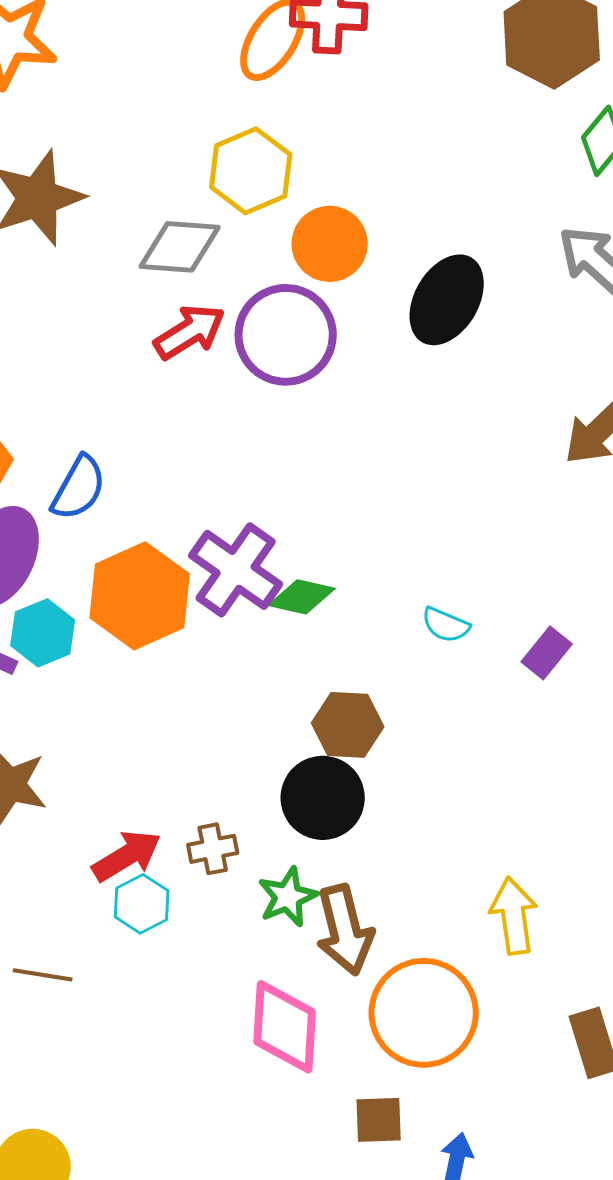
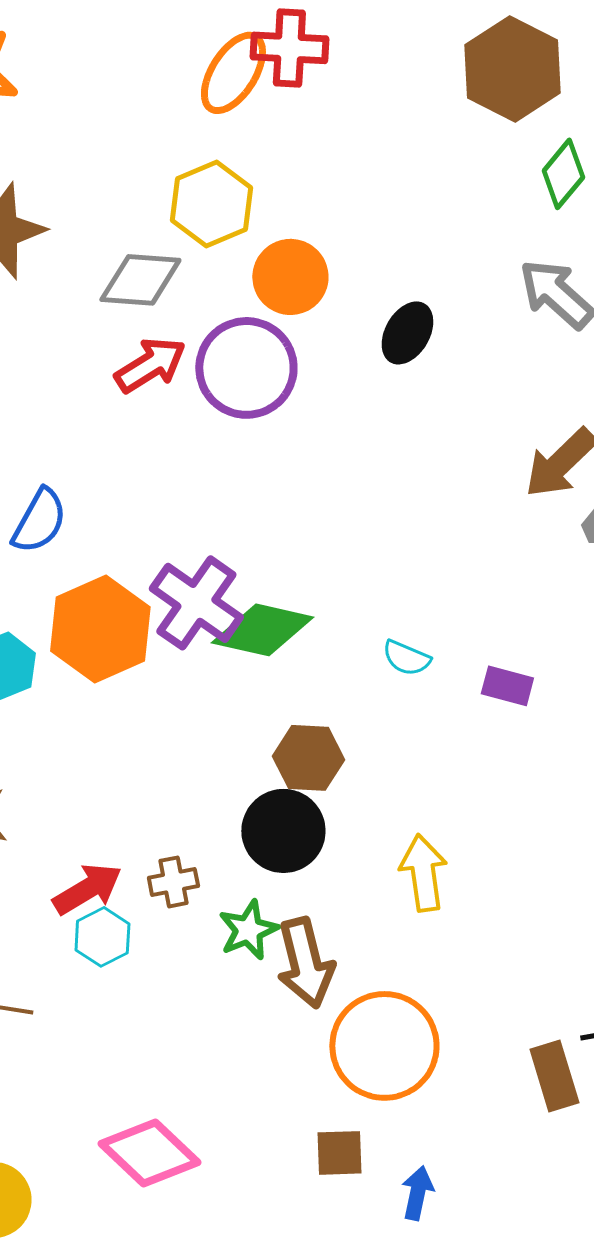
black ellipse: (447, 300) -> (407, 333), size x0.7
green diamond: (302, 597) -> (262, 630), size x1.5
purple rectangle: (547, 653) -> (507, 686), turned 66
yellow arrow: (514, 916) -> (423, 873), moved
pink diamond: (285, 1027) -> (149, 1153), moved, turned -50

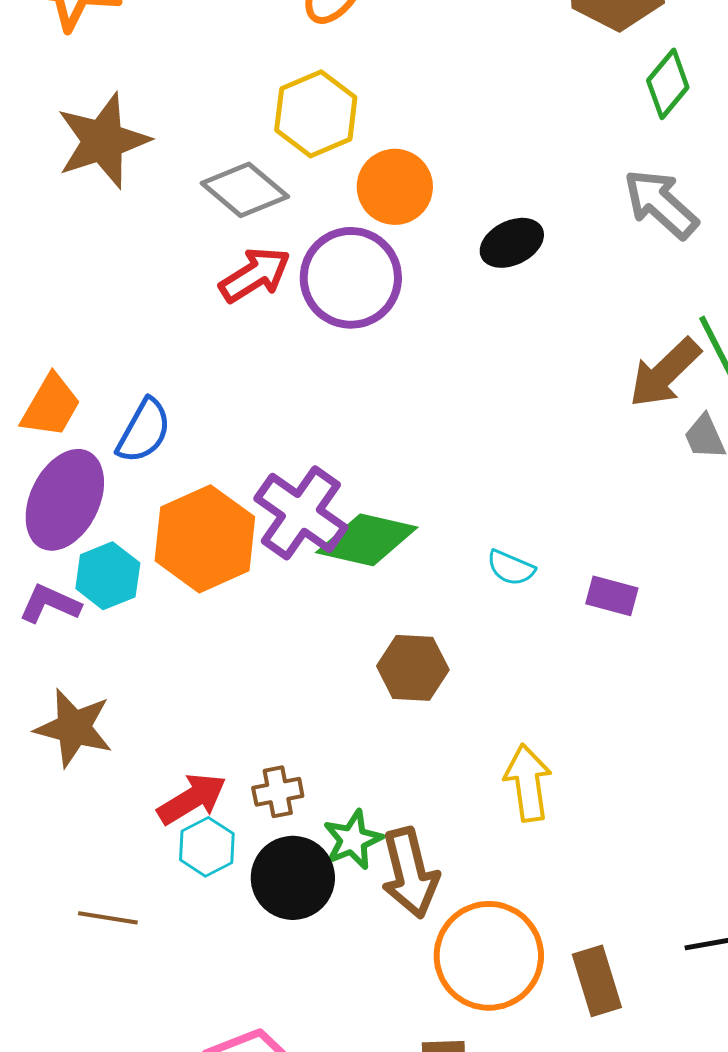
gray diamond: (140, 280) -> (245, 190), turned 36
black ellipse: (407, 333) -> (512, 243), turned 34
black circle: (283, 831) -> (293, 878), moved
brown rectangle: (554, 1076) -> (597, 981), moved

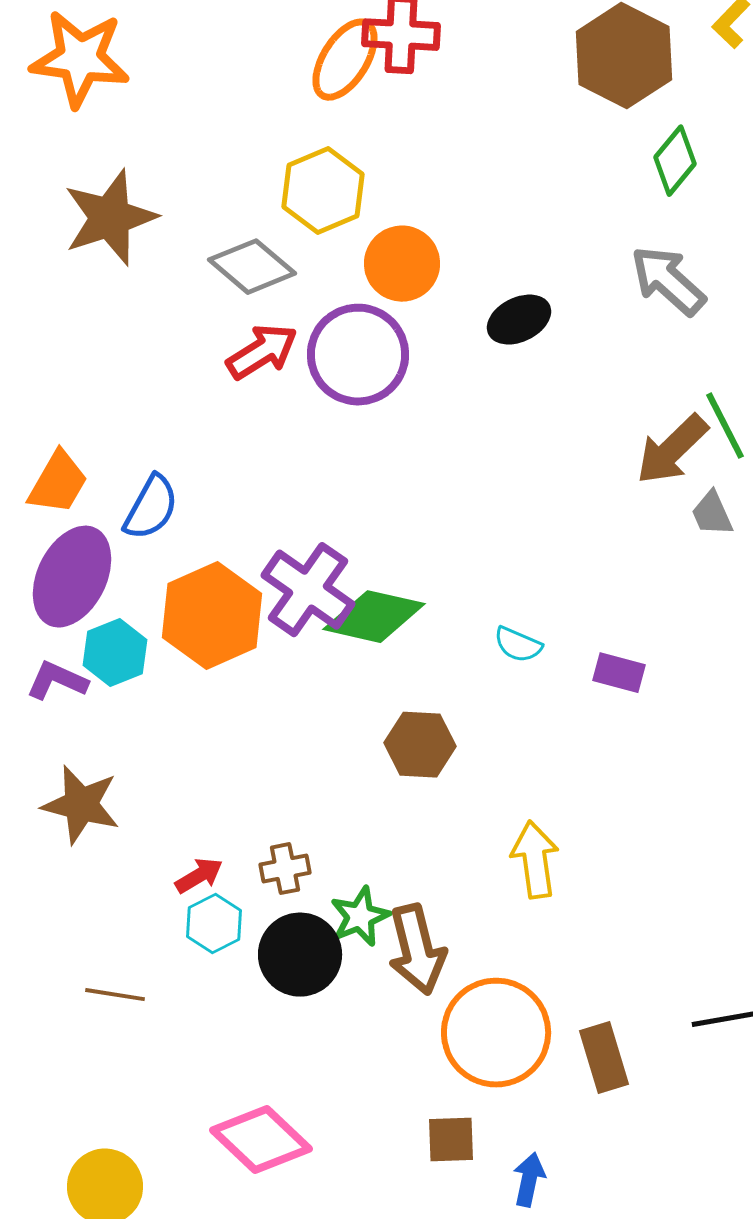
red arrow: (192, 799) -> (199, 876), size x0.7

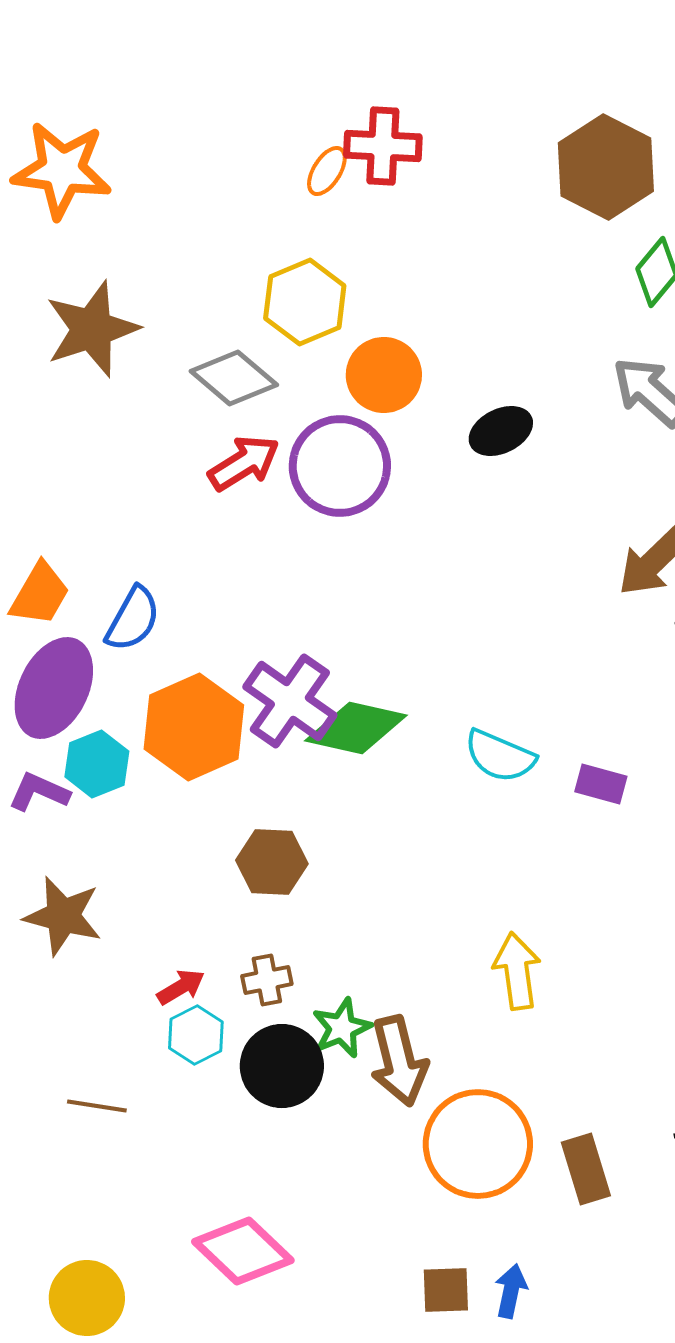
orange ellipse: (345, 60) -> (327, 171), size x0.6
cyan semicircle: (518, 645) -> (500, 756), size x1.5
brown hexagon: (420, 745) -> (272, 862), moved
brown square: (451, 1140) -> (446, 1290), moved

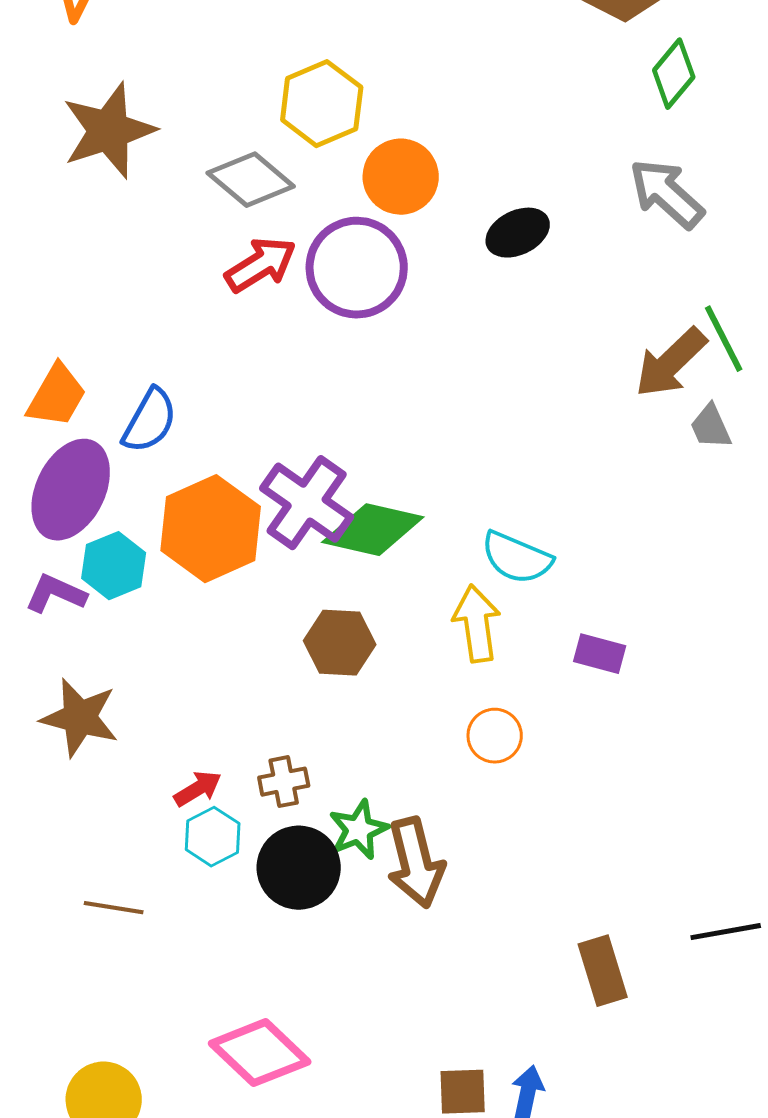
purple rectangle: (601, 784) -> (600, 654), moved
brown hexagon: (272, 862) -> (340, 643), moved
yellow arrow: (517, 971) -> (477, 624), moved
orange circle: (478, 1144) -> (495, 736), moved, size x0.5

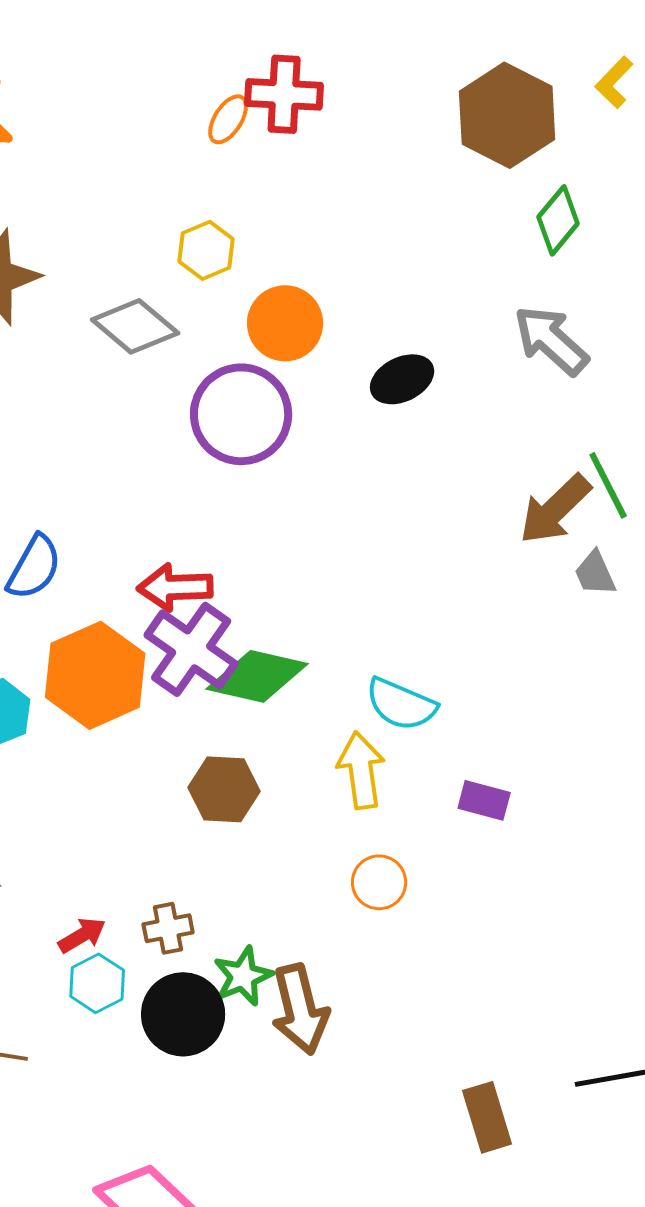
yellow hexagon: (322, 104) -> (206, 250), size x0.7
red arrow: (261, 265) -> (175, 587), moved, turned -150

